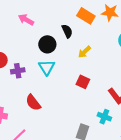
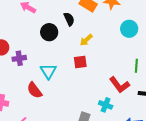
cyan triangle: (47, 67) -> (48, 71), moved
red square: (83, 82) -> (80, 62), moved, turned -32

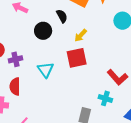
red square: (80, 62) -> (77, 58), size x1.5
red semicircle: (34, 90) -> (15, 86), moved, turned 42

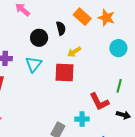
cyan triangle: (46, 70) -> (34, 64), moved
cyan cross: (105, 98) -> (82, 119), turned -32

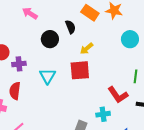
cyan triangle: (34, 64) -> (48, 76), moved

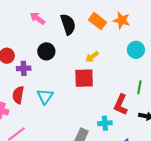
black semicircle: (70, 27) -> (68, 24), moved, size x1.5
black circle: (50, 39) -> (46, 51), moved
cyan triangle: (48, 76) -> (45, 96), moved
red L-shape: (118, 95) -> (121, 105), turned 55

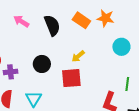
black circle: (46, 51) -> (42, 64), moved

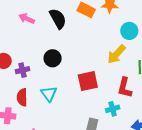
yellow arrow: (78, 56) -> (116, 54), moved, size x1.5
red square: (71, 78) -> (88, 81), moved

